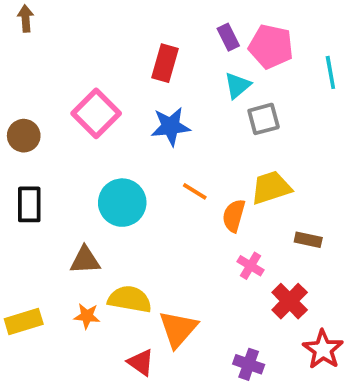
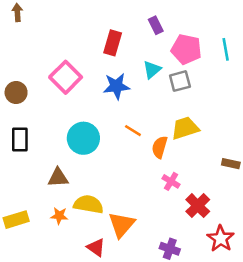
pink pentagon: (271, 46) -> (186, 49), moved
cyan triangle: (237, 85) -> (152, 70), moved
brown rectangle: (308, 240) -> (231, 164), moved

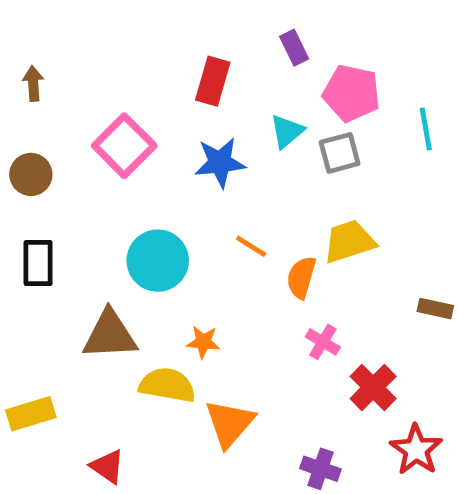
brown arrow: (17, 12) -> (33, 84), moved
cyan line: (226, 49) -> (426, 129), moved
brown triangle: (58, 178) -> (110, 335), size x1.4
orange star: (59, 216) -> (203, 342), moved
red triangle: (96, 247) -> (107, 466), moved

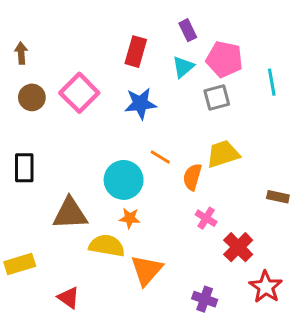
cyan triangle: (287, 131) -> (183, 67), moved
brown circle: (31, 174) -> (32, 97), moved
cyan circle: (158, 261) -> (124, 180), moved

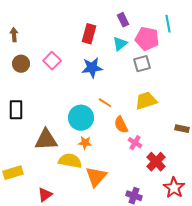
cyan line: (272, 82) -> (168, 24), moved
pink square: (79, 93) -> (52, 61), size x0.7
orange semicircle: (192, 177) -> (121, 125), moved, turned -42
red triangle: (69, 298) -> (45, 195), turned 49

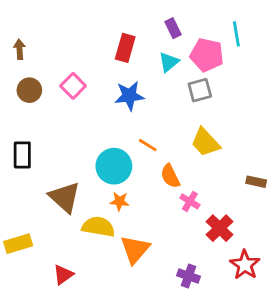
yellow trapezoid: (146, 101) -> (205, 142), turned -115
brown triangle: (46, 140) -> (65, 197), turned 45

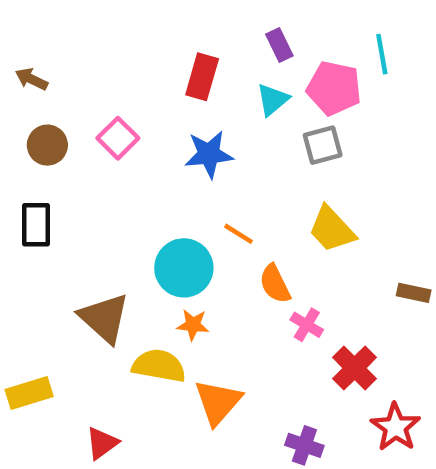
brown arrow: (20, 49) -> (31, 79), turned -60
black rectangle: (22, 155) -> (36, 225), moved

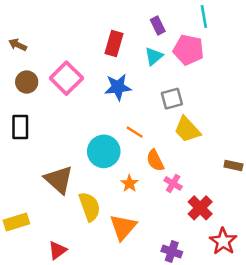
cyan line: (382, 54) -> (204, 17), moved
pink square: (118, 138) -> (66, 78), size x1.4
gray square: (323, 145) -> (172, 99), moved
orange star: (193, 325) -> (129, 183), moved, turned 30
yellow semicircle: (159, 366) -> (90, 207), turned 60

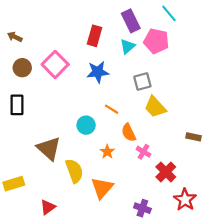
cyan line: (204, 17) -> (169, 13), turned -30
purple rectangle: (158, 25) -> (131, 21), size x1.5
cyan circle: (104, 151) -> (86, 125), size x0.7

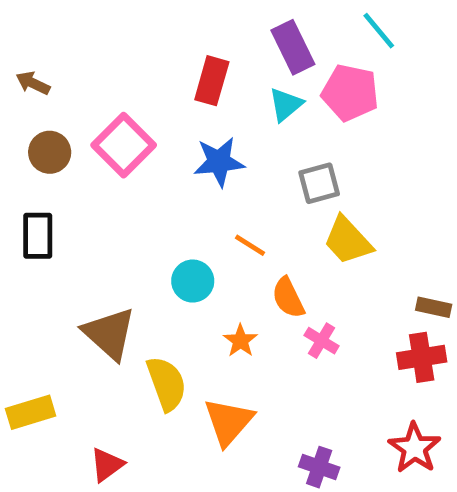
red cross: (166, 172) -> (422, 357), moved, turned 36

